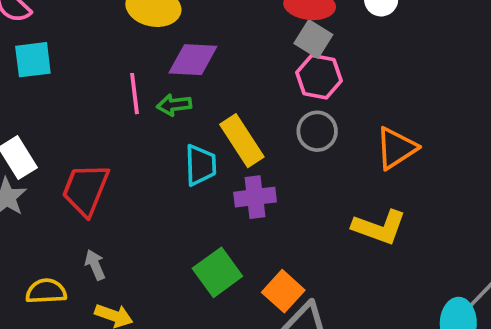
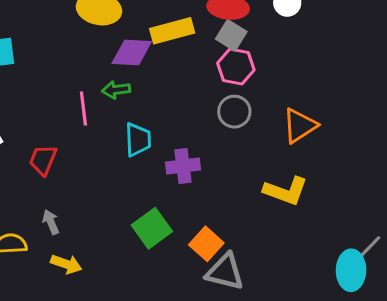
pink line: (135, 94) -> (83, 108), moved
yellow rectangle: (242, 141) -> (172, 31), moved, turned -72
red trapezoid: (86, 190) -> (43, 160), size x0.7

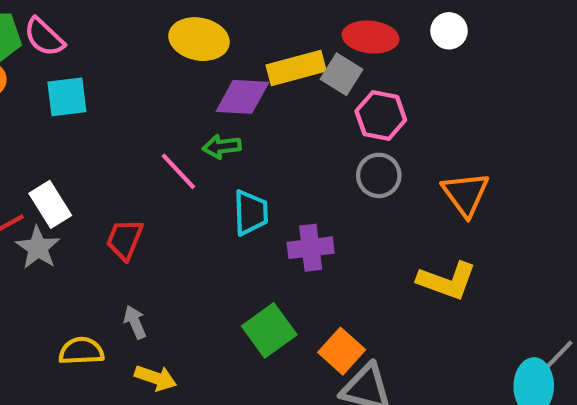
gray square: (231, 35) -> (342, 74), moved
pink line: (83, 108) -> (178, 171), turned -36
orange triangle: (300, 126) -> (466, 194), turned -33

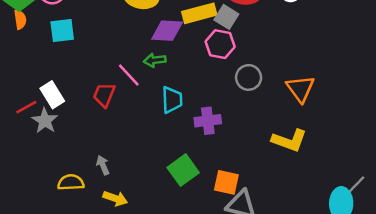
pink hexagon: (381, 116) -> (220, 44), moved
red trapezoid: (125, 239) -> (104, 95), moved
orange square: (342, 351) -> (226, 182), turned -30

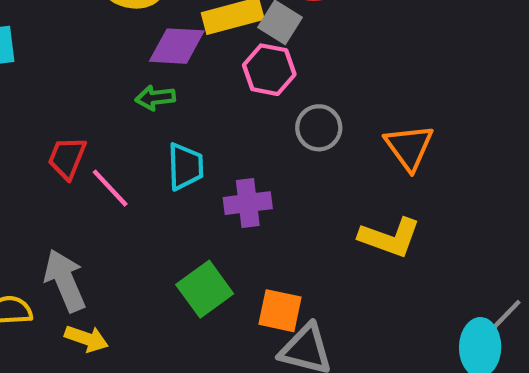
pink line: (129, 75) -> (110, 188), moved
gray arrow: (103, 165) -> (65, 281), size x1.8

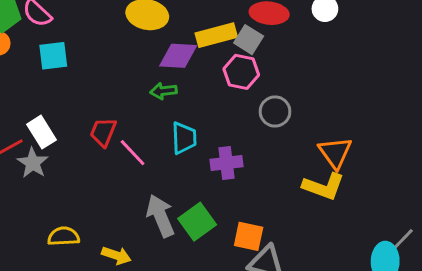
orange triangle: (409, 147) -> (335, 153), moved
gray arrow: (65, 281) -> (160, 216), moved

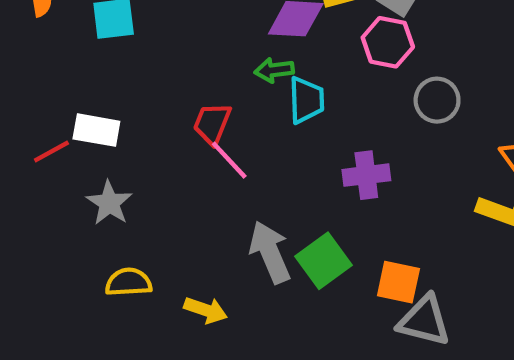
white rectangle: (42, 132) -> (96, 130), turned -48
red trapezoid: (103, 132) -> (212, 124), moved
cyan trapezoid: (184, 138) -> (306, 100), moved
gray star: (33, 163) -> (109, 203), moved

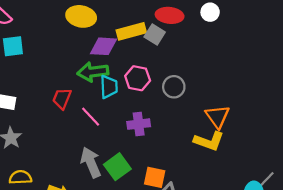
pink hexagon: (388, 42) -> (138, 78), moved
green arrow: (274, 70) -> (93, 72), size x1.6
pink line: (229, 160) -> (91, 117), moved

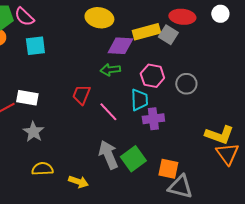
green arrow: (93, 72) -> (110, 70), size x0.7
cyan trapezoid: (109, 87) -> (139, 100), moved
orange triangle: (218, 117) -> (227, 154), moved

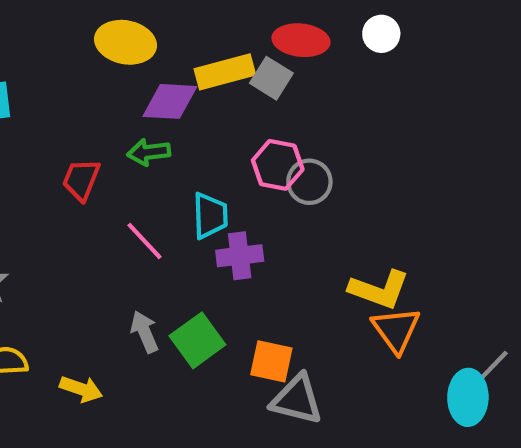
pink hexagon: (152, 76) -> (278, 165), moved
red trapezoid: (81, 95) -> (81, 180), moved
gray arrow: (108, 155) -> (145, 332), size x0.7

